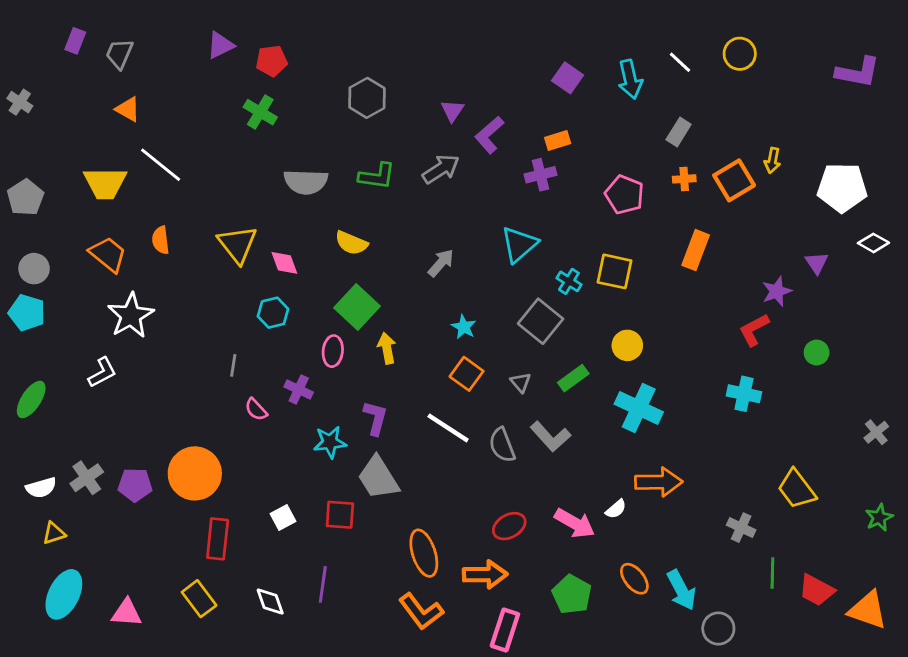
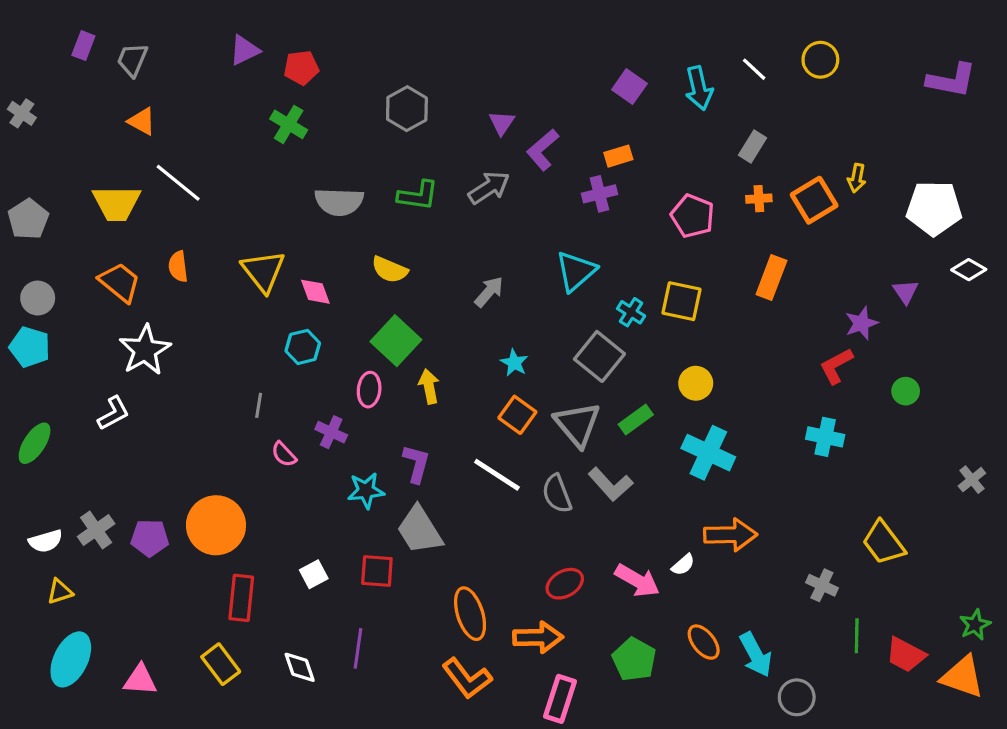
gray triangle: (521, 382) -> (577, 424), size x2.0
green star: (879, 518) -> (975, 625), moved

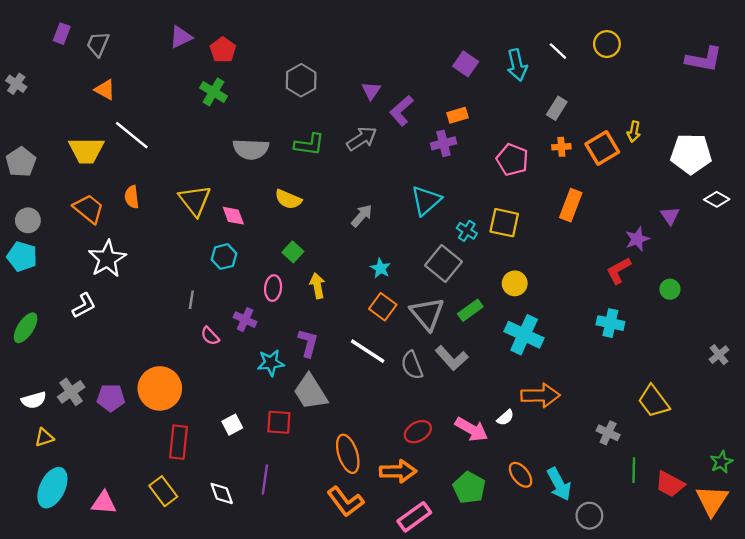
red pentagon: (301, 68) -> (223, 50), turned -30
green square: (396, 341) -> (293, 252), size x0.6
orange triangle: (962, 677) -> (712, 501), turned 44
pink rectangle: (560, 699) -> (414, 517), turned 36

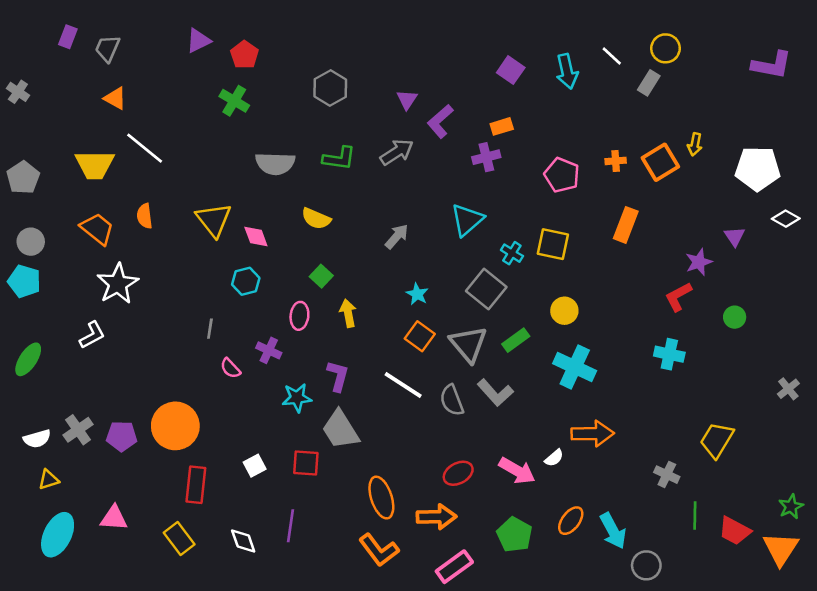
gray rectangle: (557, 108) -> (649, 83), moved
yellow trapezoid: (654, 401) -> (717, 440), turned 68
orange ellipse: (521, 475) -> (571, 521), turned 76
pink triangle: (104, 503) -> (114, 518), moved

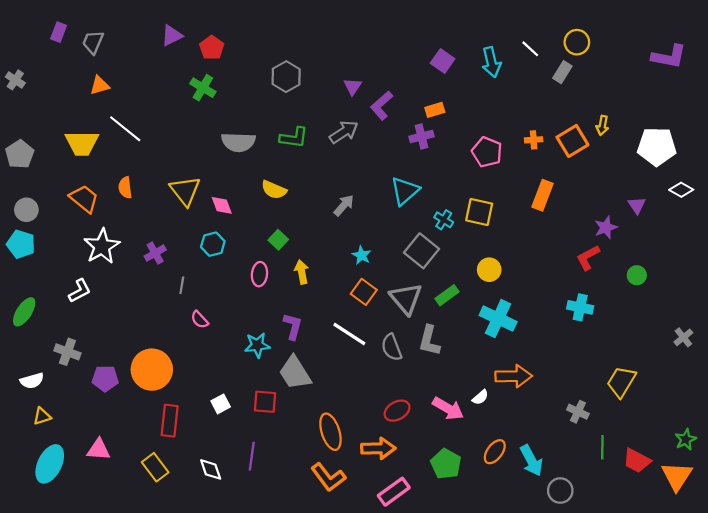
orange triangle: (115, 98) -> (100, 85), turned -45
purple cross: (269, 350) -> (155, 253), moved, turned 35
gray L-shape: (495, 393) -> (429, 341), turned 56
gray cross: (78, 430) -> (67, 352), moved, turned -35

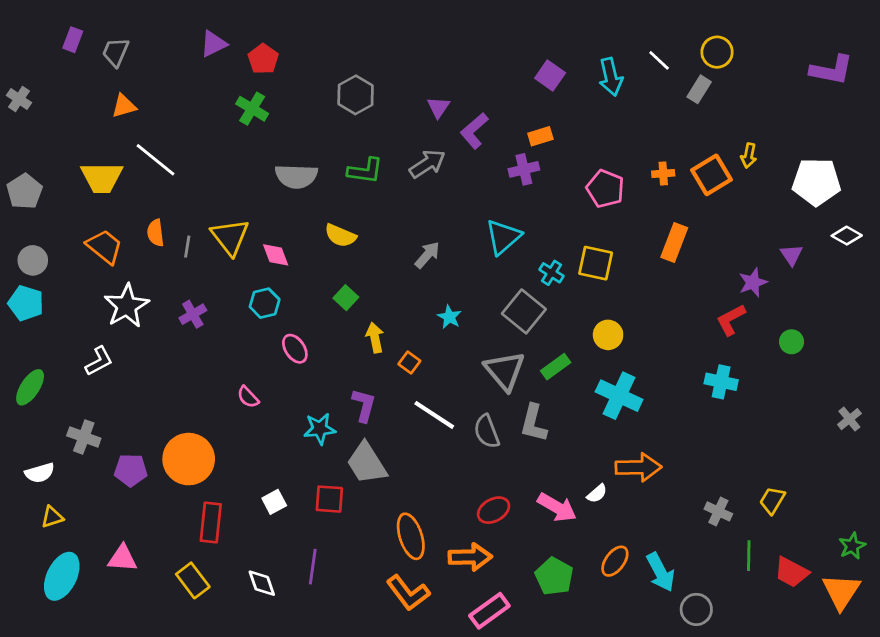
pink ellipse: (259, 274) -> (295, 349), moved, turned -40
gray line: (182, 285) -> (187, 247), moved
orange square: (364, 292) -> (409, 362), moved, size x0.7
yellow trapezoid: (621, 382) -> (772, 500), moved, size x0.7

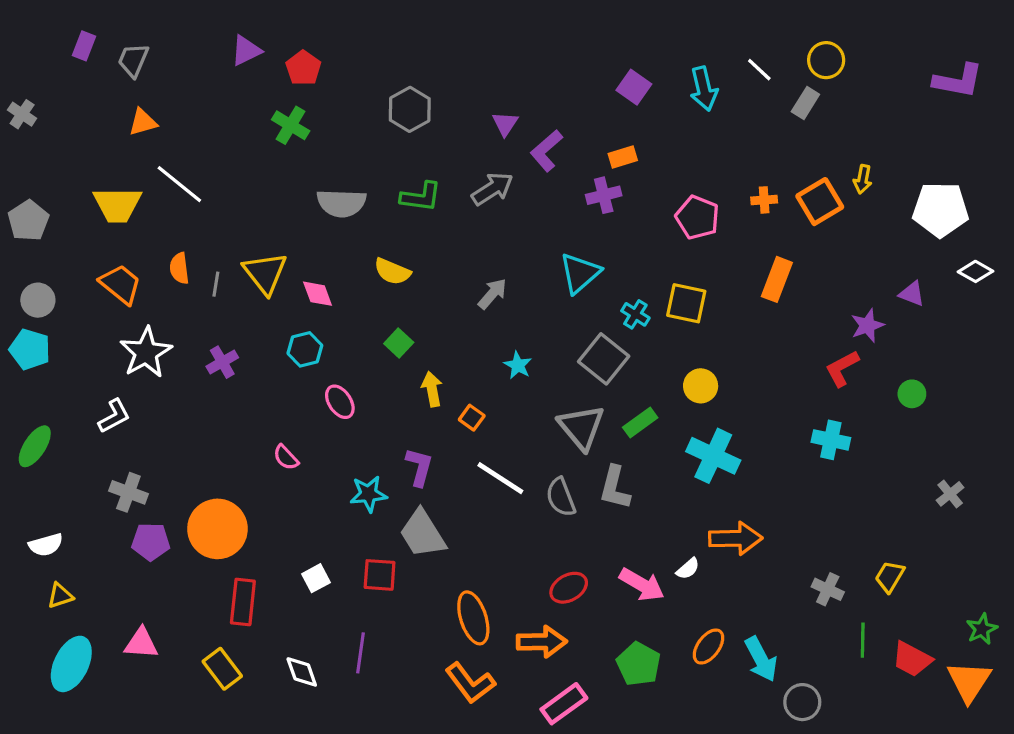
purple triangle: (792, 255) -> (912, 294), turned -35
gray cross: (849, 419) -> (950, 494), moved
gray cross: (84, 437) -> (128, 492), moved

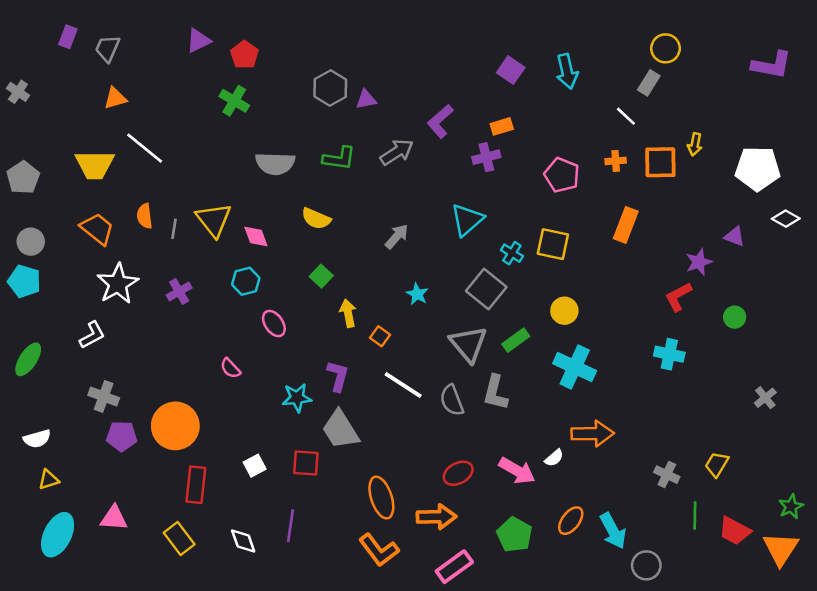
white line: (759, 70) -> (626, 116), moved
purple triangle: (505, 124) -> (366, 100), moved, turned 45
orange square: (820, 202) -> (660, 162), turned 30

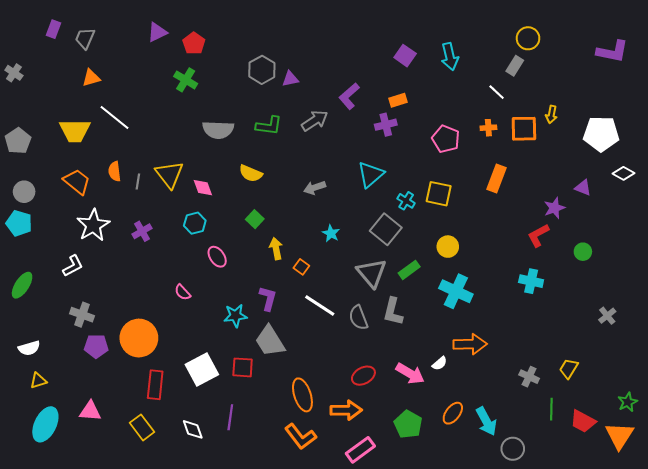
gray arrow: (397, 236) -> (315, 188), turned -150
white square: (255, 466) -> (202, 370), size x1.8

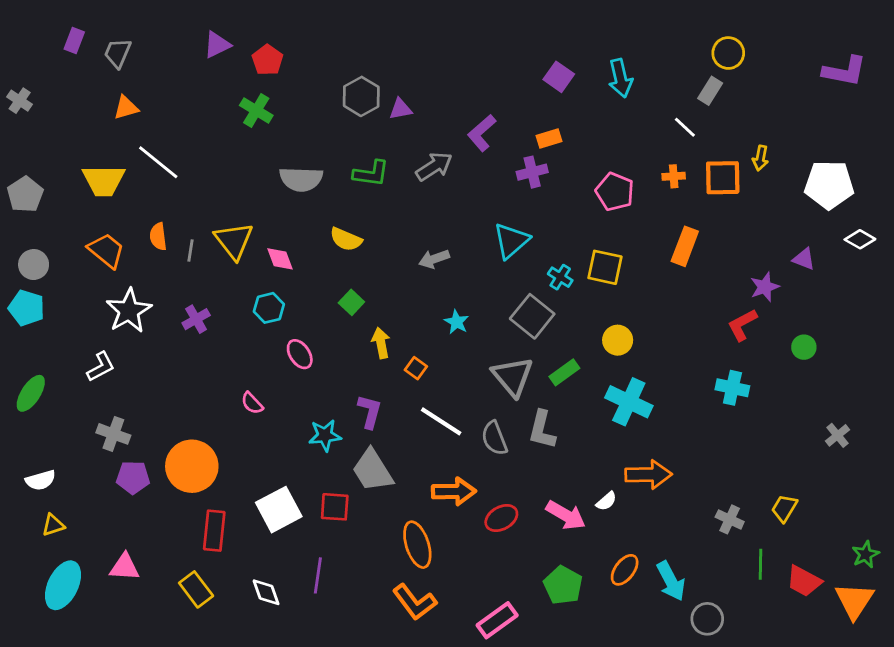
orange arrow: (346, 410) -> (454, 491), moved

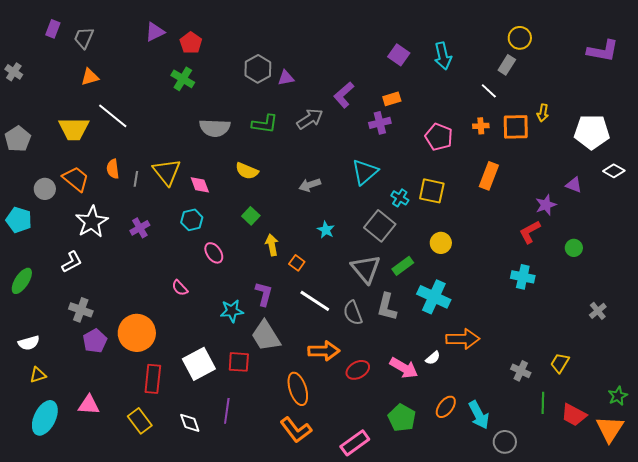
gray circle: (34, 265) -> (45, 189), moved
cyan cross: (629, 402) -> (434, 297), moved
purple pentagon: (133, 477) -> (95, 341), turned -30

